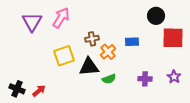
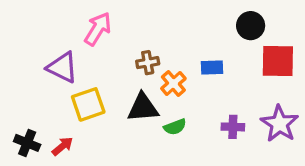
purple triangle: (32, 22) -> (62, 67), moved, turned -35
yellow square: (64, 56) -> (88, 104), moved
purple star: (174, 77) -> (279, 124), size x1.6

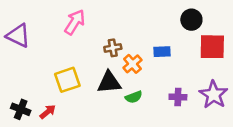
purple triangle: (62, 67) -> (18, 36), moved

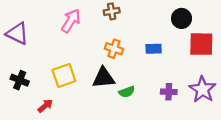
brown cross: (113, 48) -> (112, 11), moved
orange cross: (132, 64) -> (114, 49), moved, turned -30
black cross: (21, 109) -> (20, 80), moved

